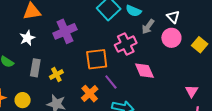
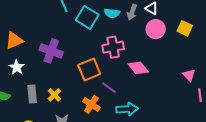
gray arrow: (148, 27) -> (132, 12), moved
purple cross: (65, 31) -> (51, 51), turned -30
pink cross: (126, 44) -> (113, 47), turned 30

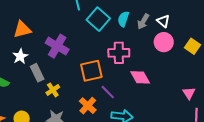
cyan semicircle: (112, 13) -> (123, 19), turned 91
gray rectangle: (32, 94) -> (37, 73), moved, turned -30

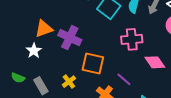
orange triangle: (22, 29) -> (44, 29), moved
orange square: (91, 71) -> (93, 64), moved, turned 30
gray rectangle: (37, 73) -> (41, 86), moved

